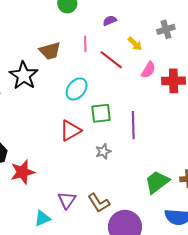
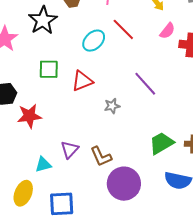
red line: (111, 60) -> (123, 29), moved
green square: (101, 113) -> (49, 69), moved
purple line: (133, 125) -> (145, 84), turned -48

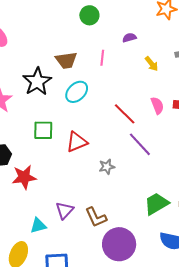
red line: (123, 29) -> (125, 114), moved
pink semicircle: (167, 31) -> (157, 106), moved, turned -60
cyan ellipse: (94, 41) -> (77, 92), moved

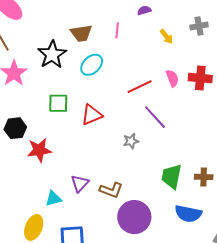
red line: (125, 114) -> (140, 87), turned -70
gray star: (107, 167) -> (131, 141), moved
green trapezoid: (156, 204) -> (172, 176), turned -48
brown L-shape: (96, 217) -> (111, 190), turned -45

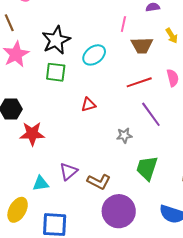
brown trapezoid: (81, 33) -> (142, 45), moved
green square: (58, 103) -> (56, 72), moved
red triangle: (92, 115) -> (88, 105), size x0.7
green trapezoid: (172, 176) -> (147, 168), moved

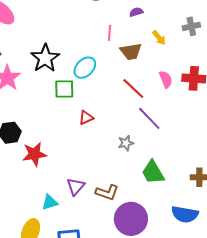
green square: (56, 72) -> (64, 89), moved
red line: (139, 82) -> (133, 88), turned 70
green trapezoid: (147, 168) -> (153, 172), turned -40

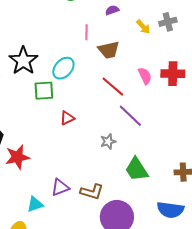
yellow arrow: (159, 38) -> (143, 27), moved
purple triangle: (76, 186) -> (60, 187), turned 30

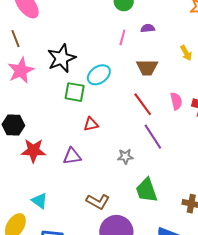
purple semicircle: (112, 10) -> (148, 28), moved
pink line: (86, 32) -> (122, 37), moved
purple triangle: (60, 187) -> (72, 156), moved
cyan triangle: (35, 204) -> (40, 201), turned 42

